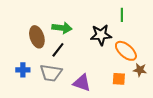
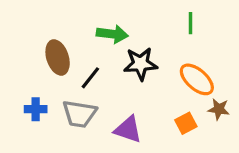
green arrow: (62, 28) -> (112, 34), moved
black star: (101, 35) -> (140, 64), moved
orange square: (119, 79) -> (186, 123), turned -32

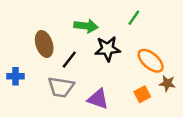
green line: (191, 23) -> (134, 18), moved, turned 35
blue cross: (36, 109) -> (15, 76), moved

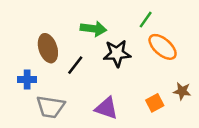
orange ellipse: (151, 61) -> (163, 47), moved
blue cross: (15, 76) -> (27, 79), moved
gray trapezoid: (61, 87) -> (51, 107), moved

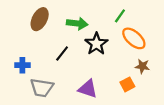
brown ellipse: (48, 48) -> (40, 19), moved, turned 45
black star: (117, 53) -> (96, 44), turned -30
brown star: (182, 91) -> (142, 66), moved

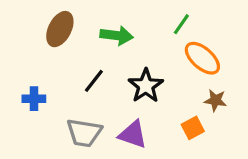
black star: (96, 44) -> (146, 86), moved
gray trapezoid: (42, 88) -> (84, 133), moved

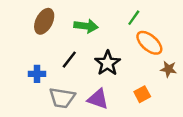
blue cross: (34, 99) -> (37, 74), moved
brown star: (215, 100) -> (168, 69), moved

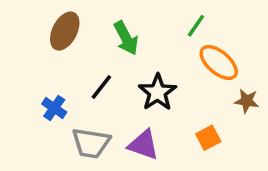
green arrow: (86, 26) -> (126, 38), turned 55
blue cross: (37, 74) -> (54, 108), turned 35

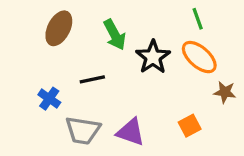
green line: (196, 26) -> (198, 19), moved, turned -55
black line: (101, 87) -> (92, 79), turned 40
black star: (157, 92) -> (153, 57), moved

